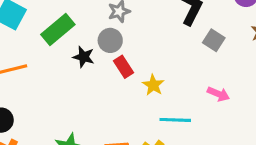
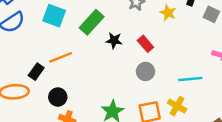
gray circle: (110, 40) -> (145, 71), moved
yellow star: (153, 85) -> (168, 13), moved

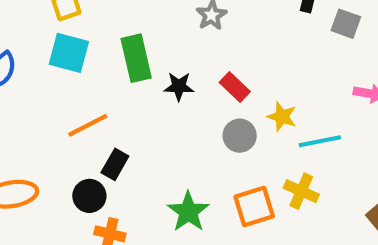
yellow star: (168, 13) -> (282, 117), moved
green rectangle: (92, 22) -> (136, 58), turned -50
black rectangle: (36, 72) -> (115, 164), moved

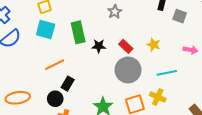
yellow star: (282, 117) -> (154, 45), moved
gray circle: (240, 136) -> (128, 70), size x1.6

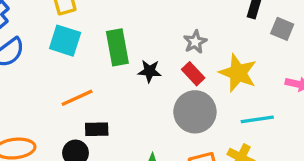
gray star: (115, 12) -> (195, 42), moved
yellow star: (154, 45) -> (238, 73), size x1.6
black rectangle: (68, 84) -> (97, 129), turned 56

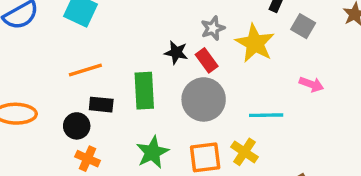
green rectangle: (117, 47) -> (144, 91), moved
black star: (150, 71) -> (176, 53), moved
yellow star: (238, 73) -> (255, 43), moved

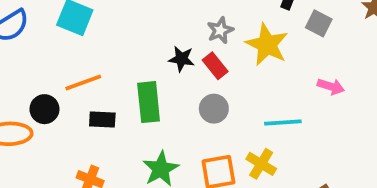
gray circle: (204, 99) -> (214, 109), size x0.6
black circle: (77, 126) -> (44, 109), moved

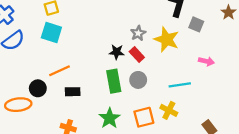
green rectangle: (149, 102) -> (114, 81), moved

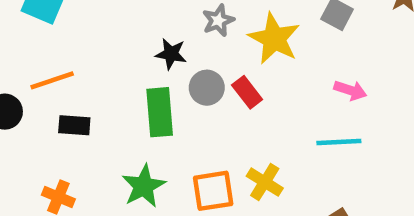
red rectangle: (137, 54) -> (247, 92), moved
gray circle: (138, 80) -> (207, 88), moved
cyan line: (180, 85) -> (339, 142), moved

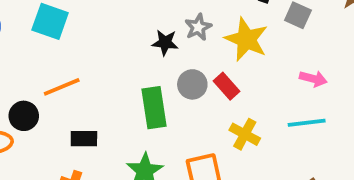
black star: (171, 54) -> (165, 43), moved
black rectangle: (74, 125) -> (84, 139), moved
yellow cross: (265, 182) -> (245, 134), moved

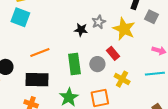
gray circle: (192, 84) -> (97, 64), moved
orange line: (62, 87) -> (40, 52), moved
black rectangle: (84, 139) -> (37, 80), size x1.6

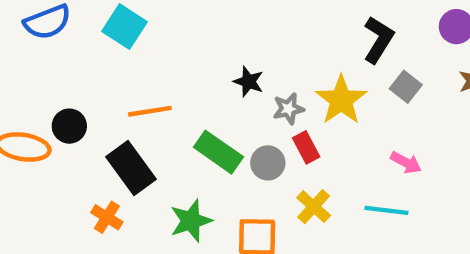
gray star: (99, 22) -> (288, 109), moved
green rectangle: (74, 64) -> (218, 152), turned -60
black rectangle: (37, 80) -> (131, 168), turned 40

